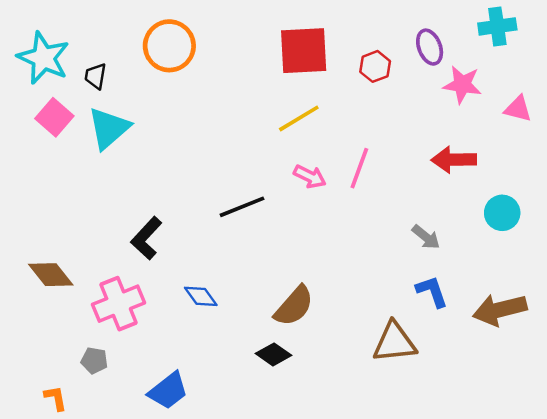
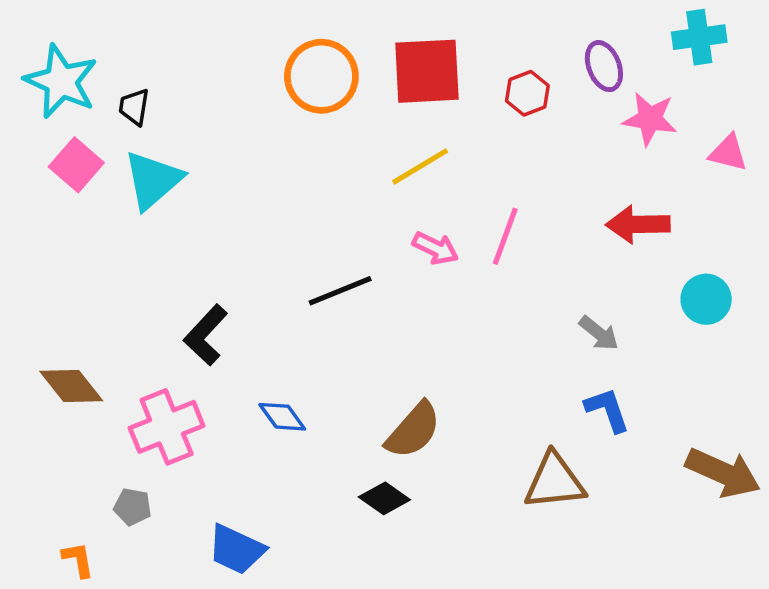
orange circle: (169, 46) -> (321, 76), moved
brown arrow: (500, 310) -> (723, 473), moved, turned -142
blue trapezoid: (168, 391) -> (236, 549), turned 63

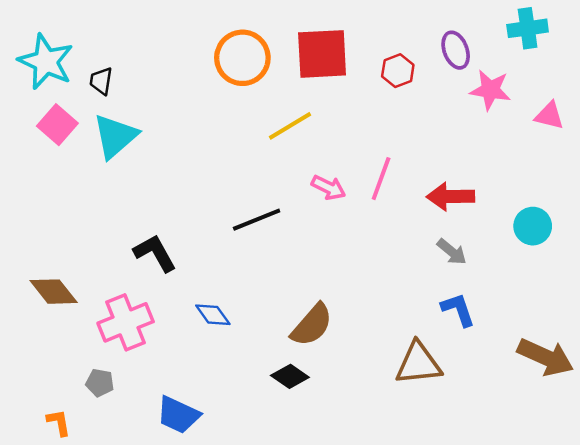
yellow line: (420, 166) -> (290, 126), moved
red arrow: (638, 224) -> (450, 197), moved
black L-shape: (206, 335) -> (155, 253), turned 108

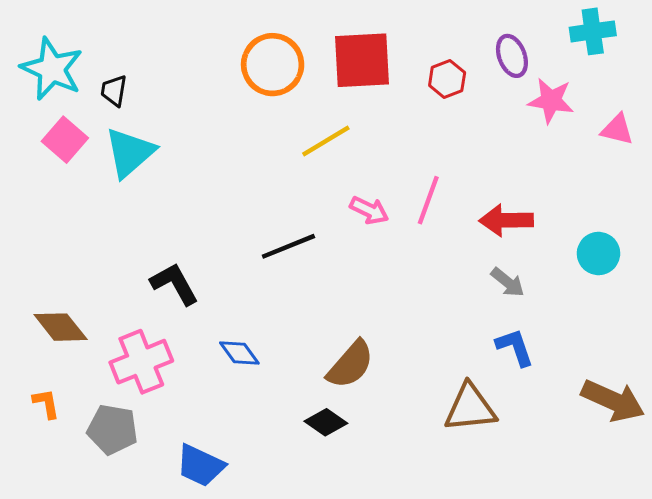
gray pentagon: (100, 383) -> (112, 429), size x1.6
orange L-shape: (59, 423) -> (46, 403), moved

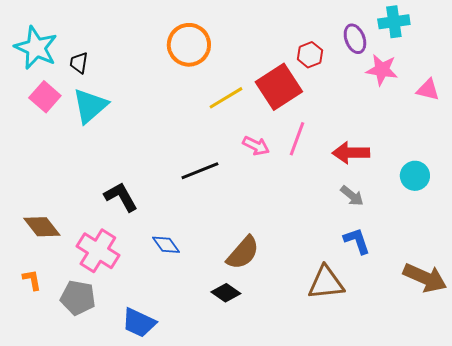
cyan cross: (593, 31) -> (394, 22), moved
red square: (362, 60) -> (279, 87), moved, turned -30
pink cross: (141, 362) -> (98, 251), turned -36

